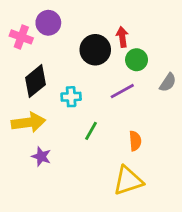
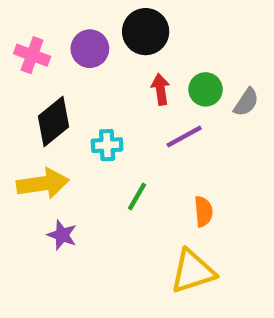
purple circle: (48, 23) -> (90, 49), moved
red arrow: (122, 37) -> (161, 89), moved
black circle: (95, 50) -> (146, 32), moved
gray semicircle: (168, 83) -> (246, 102), moved

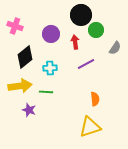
black circle: (146, 32) -> (81, 15), moved
purple circle: (90, 49) -> (51, 34), moved
green circle: (206, 89) -> (96, 30), moved
green line: (137, 196) -> (46, 92), moved, turned 64

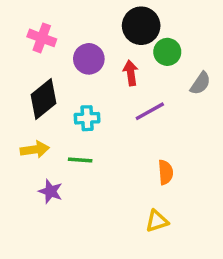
pink cross: (15, 26) -> (42, 38), moved
yellow arrow: (20, 86) -> (35, 150), size x0.7
yellow triangle: (90, 127) -> (157, 221), size x0.6

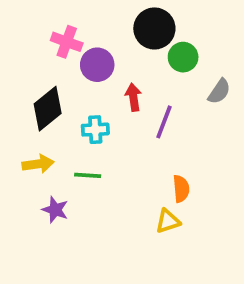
pink cross: (42, 38) -> (67, 42), moved
red arrow: (131, 73) -> (133, 97), moved
purple line: (150, 111) -> (164, 122), turned -40
yellow triangle: (157, 221) -> (168, 221), moved

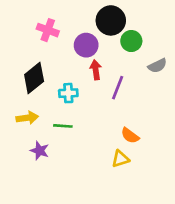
purple circle: (97, 65) -> (86, 45), moved
gray semicircle: (219, 91) -> (157, 66), turned 30
orange semicircle: (181, 189) -> (130, 136), turned 132

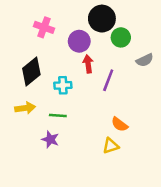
purple star: (40, 151) -> (50, 139), moved

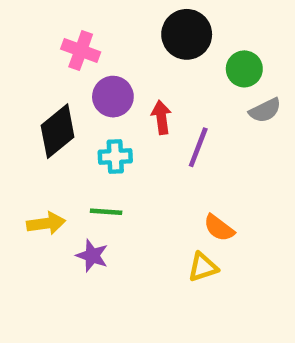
green circle: (121, 37) -> (244, 69), moved
purple circle: (79, 41) -> (113, 97), moved
yellow arrow: (25, 108) -> (46, 223), moved

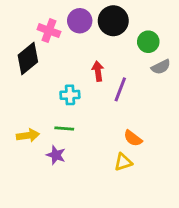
purple circle: (113, 97) -> (80, 21), moved
black diamond: (58, 131) -> (28, 59), moved

